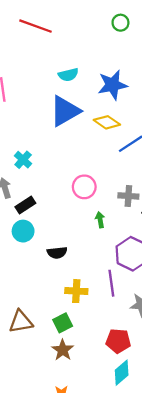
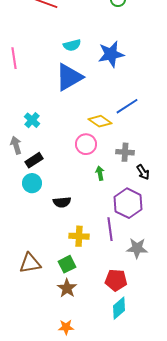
yellow diamond: (107, 122) -> (100, 121), moved

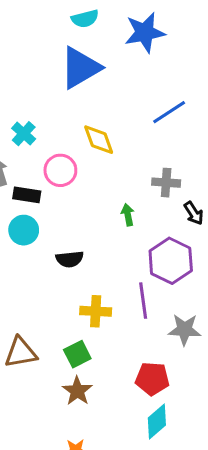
yellow diamond: (100, 121) -> (99, 140), moved, turned 35
pink circle: (86, 144) -> (60, 170), moved
black rectangle: (34, 160) -> (27, 195), turned 42

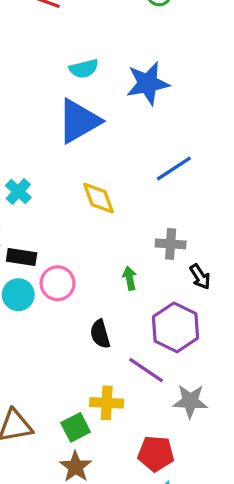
pink circle: (60, 170) -> (58, 283), moved
black semicircle: (70, 259) -> (100, 334), moved, turned 80
purple line: (143, 301) -> (146, 370), turned -48
yellow cross: (96, 311) -> (107, 403), moved

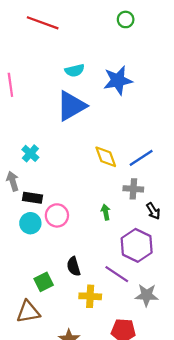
blue line: (174, 169) -> (141, 158), moved
yellow diamond: (99, 198) -> (106, 157), moved
black semicircle: (100, 334) -> (74, 266), moved
green square: (76, 427) -> (44, 282), moved

